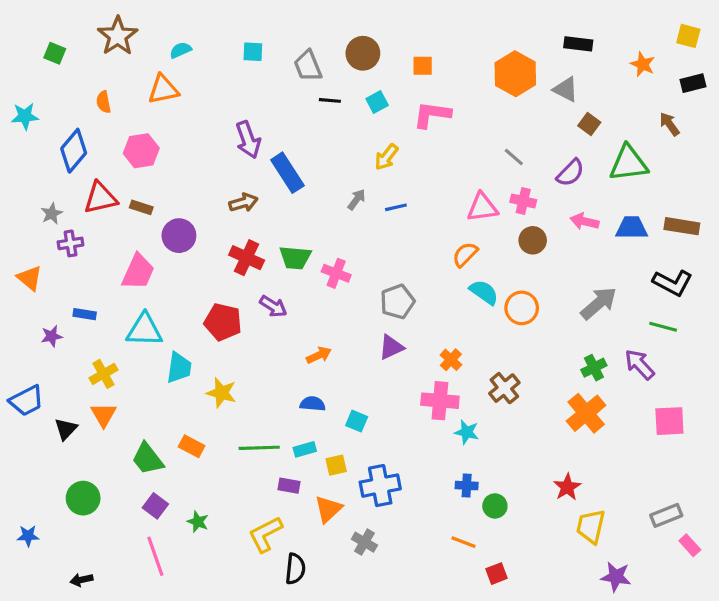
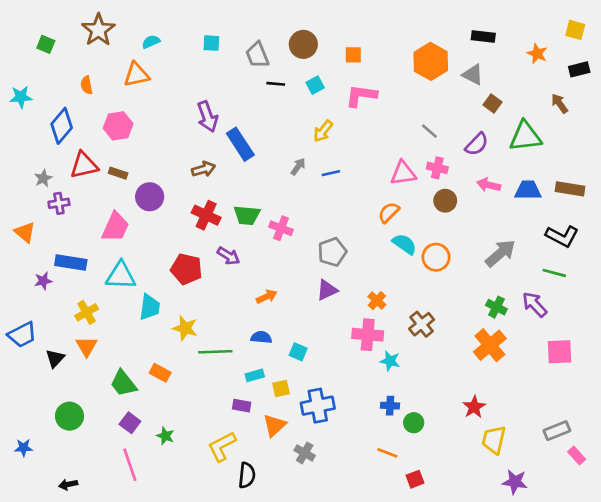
blue rectangle: (85, 314) -> (71, 262), size x1.6
green cross: (594, 368) -> (496, 307), turned -36
green line: (259, 448) -> (215, 352), moved

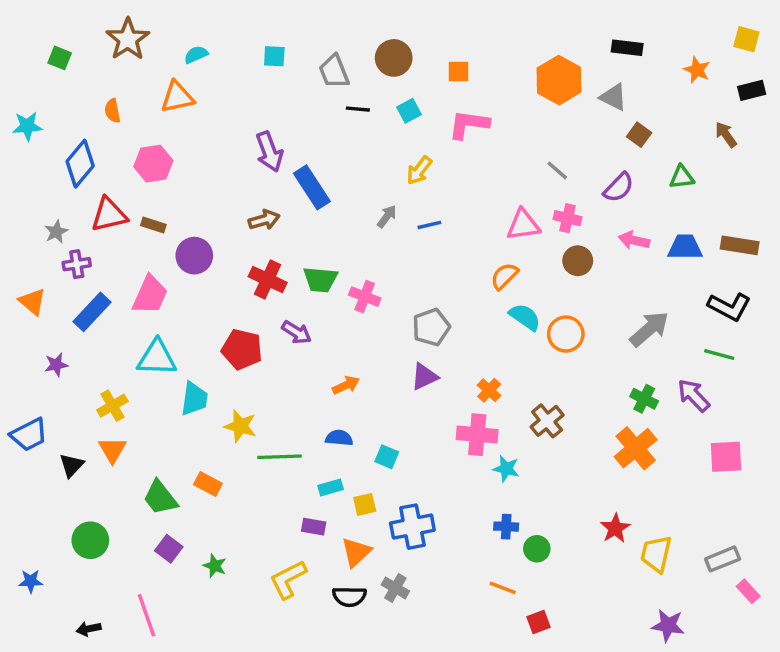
green triangle: (525, 136) -> (682, 177), size x0.6
blue rectangle: (71, 262) -> (92, 312), moved, turned -56
yellow trapezoid: (494, 440) -> (656, 554), moved
pink line: (130, 465) -> (147, 615), moved
black semicircle: (247, 475) -> (349, 596), moved, turned 85

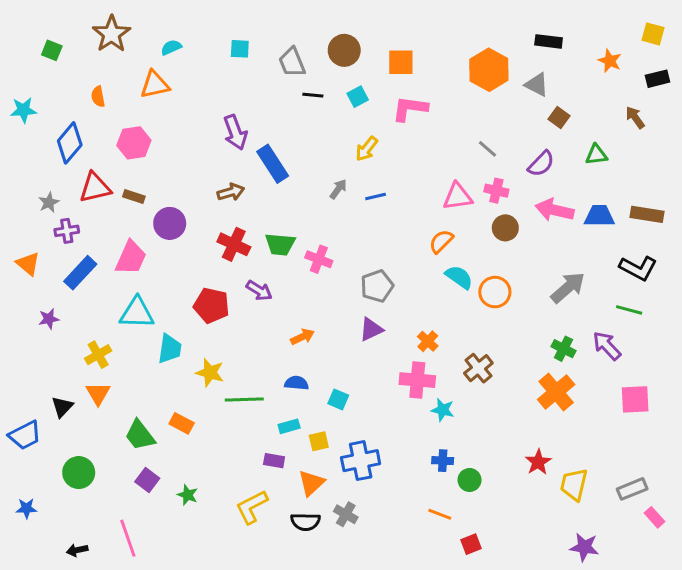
orange square: (458, 72) -> (401, 62), size x1.4
pink arrow: (634, 240) -> (555, 210), size x1.4
blue trapezoid: (29, 435) -> (25, 435), moved

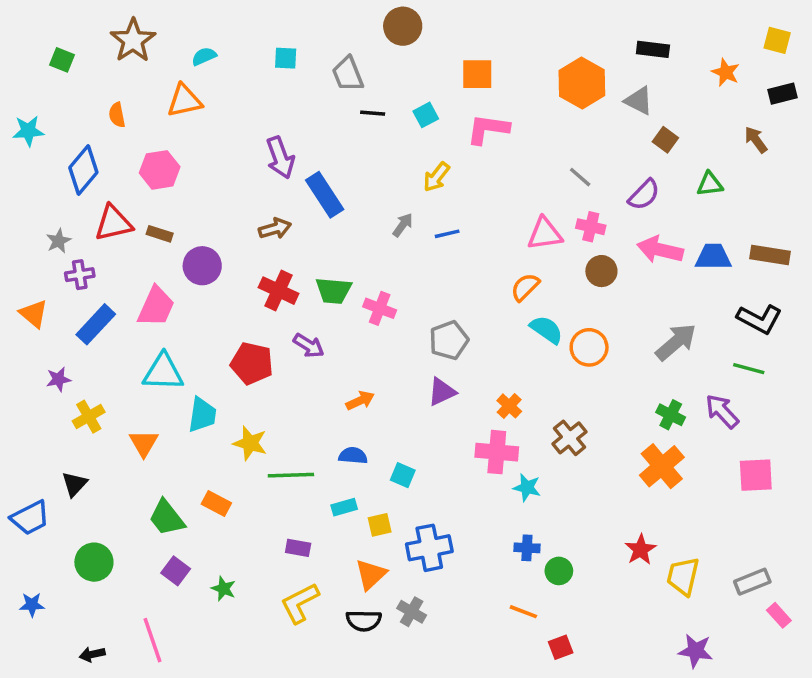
brown circle: (344, 50) -> (403, 26), moved
yellow cross: (98, 355) -> (89, 417), moved
orange triangle: (98, 393) -> (144, 443), moved
purple rectangle: (274, 461) -> (298, 548), moved

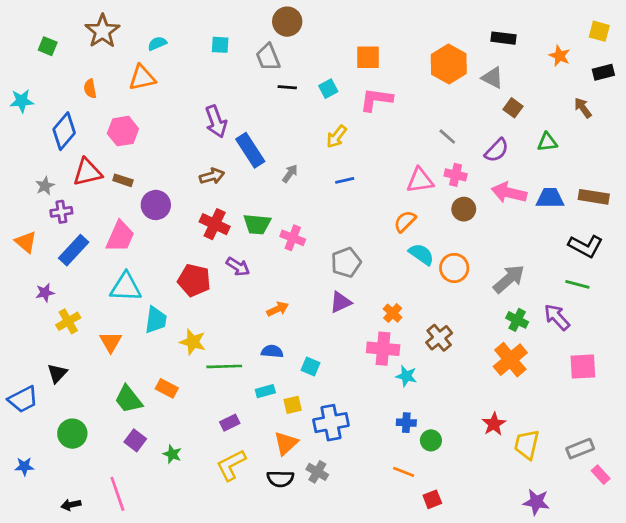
brown circle: (403, 26) -> (287, 22), moved
gray arrow: (403, 225) -> (290, 174), moved
gray arrow: (676, 342) -> (509, 279), moved
purple rectangle: (298, 548) -> (230, 423), turned -36

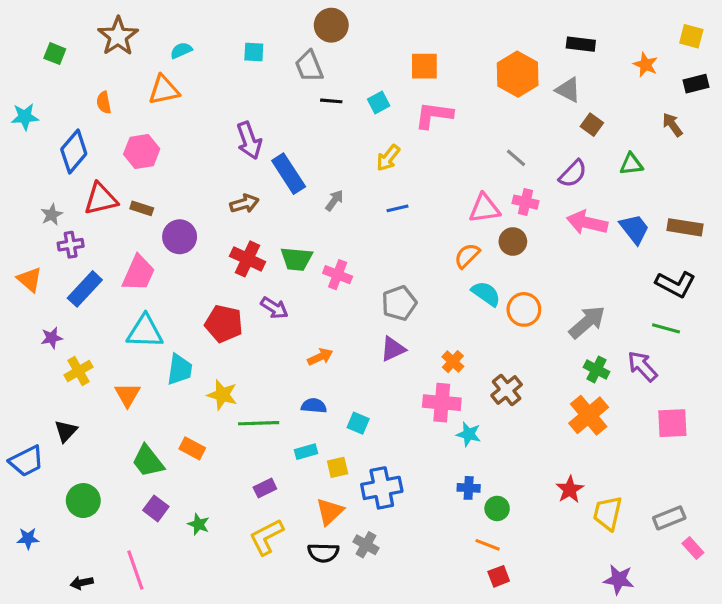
blue trapezoid: (550, 198) -> (634, 229), turned 52
brown circle: (464, 209) -> (513, 242), moved
orange line: (404, 472) -> (488, 545), moved

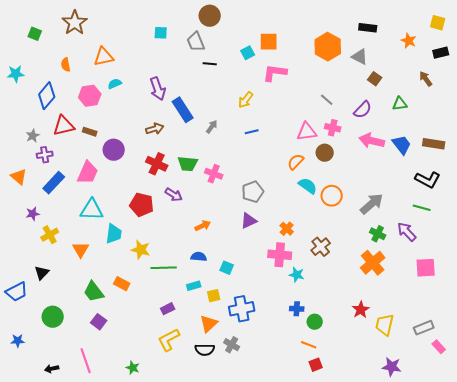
cyan semicircle: (181, 50) -> (115, 84), moved
cyan square: (379, 103) -> (248, 53), moved
green star: (199, 524) -> (133, 368), moved

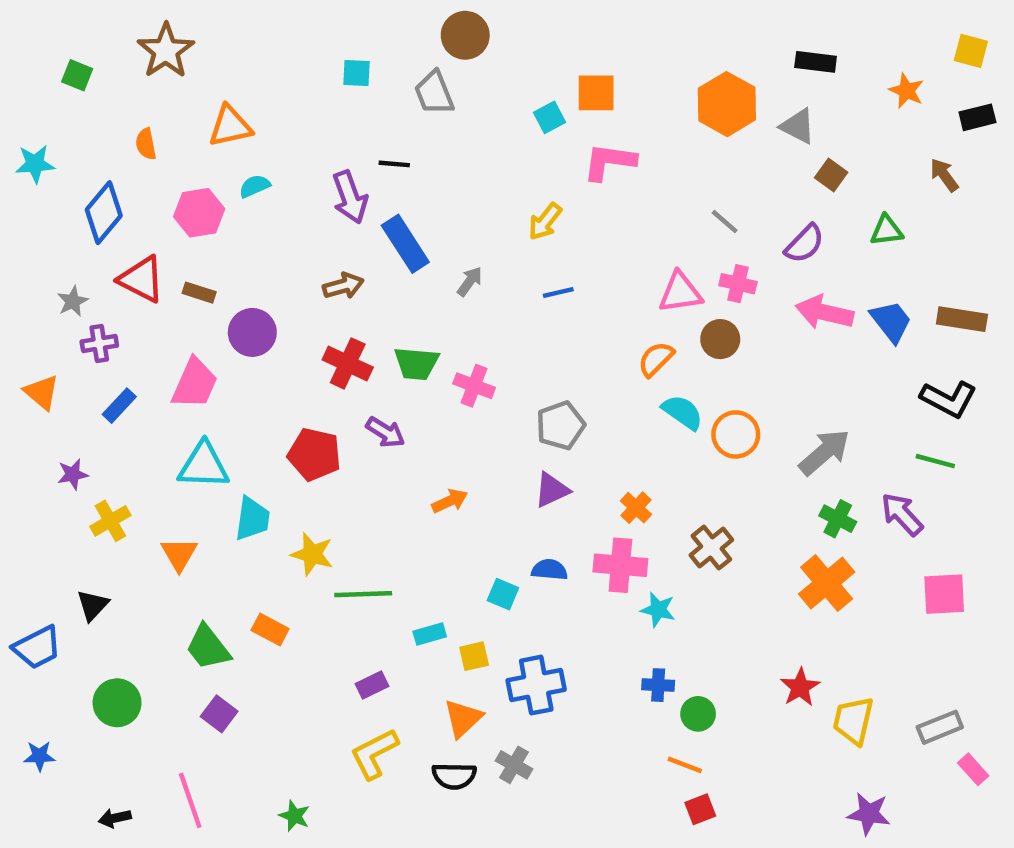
black line: (210, 64) -> (394, 164), moved
red triangle: (64, 126) -> (141, 279), turned 40
blue rectangle: (54, 183) -> (119, 406), size x0.7
blue semicircle: (199, 257) -> (549, 570), moved

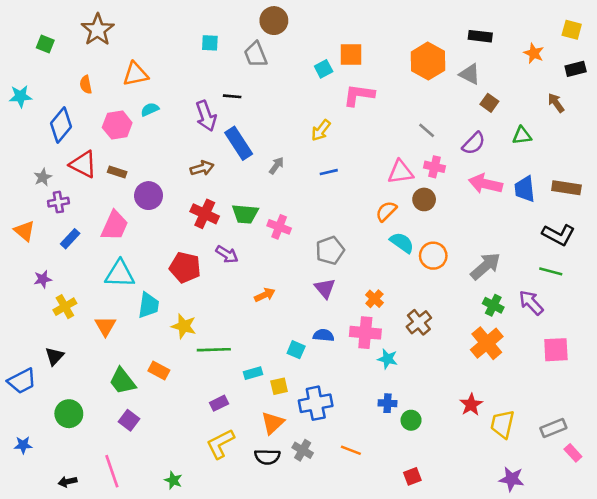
blue trapezoid: (891, 321) -> (525, 189), turned -148
purple triangle: (552, 490) -> (325, 288), turned -45
orange line: (685, 765) -> (351, 450), moved

